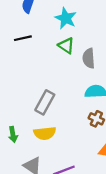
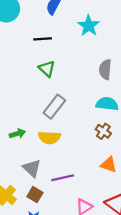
green triangle: (66, 46) -> (47, 69), moved
green arrow: (13, 134) -> (17, 134), turned -105

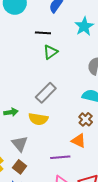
green triangle: (47, 69) -> (50, 52), moved, turned 35
orange triangle: (109, 165) -> (79, 141), moved
purple line: (63, 178) -> (60, 157), moved

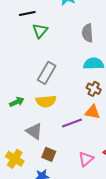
purple line: (60, 157) -> (72, 123), moved
brown square: (20, 167) -> (49, 154), moved

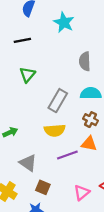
green triangle: (40, 31) -> (27, 75), moved
gray rectangle: (47, 73) -> (58, 101), moved
yellow semicircle: (46, 101) -> (55, 130), moved

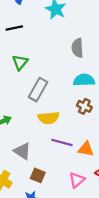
gray rectangle: (58, 101) -> (38, 90), moved
orange triangle: (89, 144) -> (86, 149), moved
purple line: (67, 155) -> (62, 142), turned 36

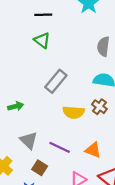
green triangle: (20, 62) -> (42, 40), moved, turned -42
yellow semicircle: (49, 118) -> (74, 112), moved
purple line: (62, 142) -> (60, 147), moved

